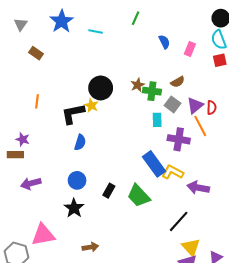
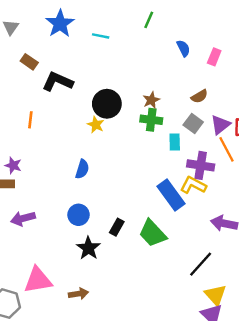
green cross: (152, 91) -> (151, 120), moved
black L-shape: (73, 114) -> (58, 82), moved, turned 35
yellow L-shape: (173, 172) -> (193, 185), moved
black star: (74, 208) -> (88, 248), moved
brown arrow: (90, 247) -> (78, 294), moved

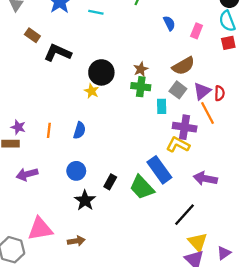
brown semicircle: (199, 96) -> (183, 66), size x1.5
orange line: (30, 120) -> (49, 130), moved
blue rectangle: (171, 195) -> (159, 170), moved

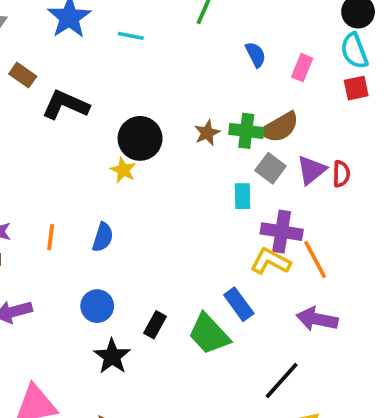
green cross: (141, 87) -> (246, 131), moved
orange line: (208, 113) -> (315, 259), moved
blue rectangle: (159, 170) -> (239, 304), size x0.7

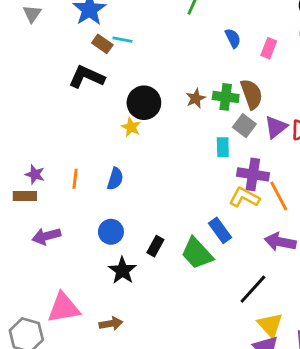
cyan line: (131, 36) -> (122, 40), moved
brown rectangle: (23, 75) -> (102, 44), moved
brown semicircle: (280, 127) -> (251, 94), turned -80

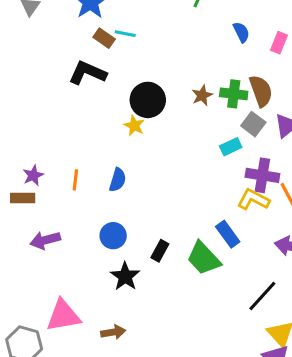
cyan rectangle: (223, 147) -> (231, 147), turned 66
purple star: (35, 174) -> (33, 175), turned 30

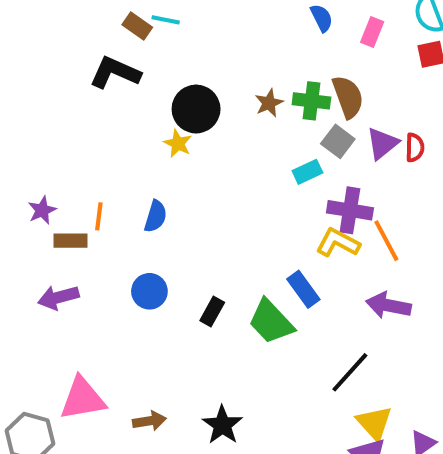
brown rectangle: (23, 198) -> (70, 241), moved
black star: (125, 276) -> (222, 425), moved

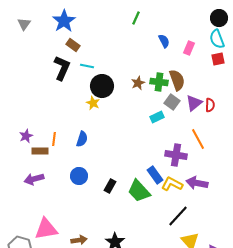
cyan line: (166, 20) -> (87, 66), moved
black L-shape: (115, 73) -> (62, 68), turned 90
purple cross: (350, 210) -> (176, 155), moved
orange line: (386, 241) -> (198, 139), moved
yellow L-shape: (338, 243) -> (172, 184), moved

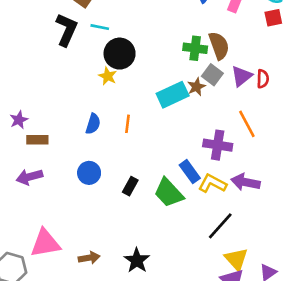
brown star: (138, 83) -> (196, 87), moved
cyan rectangle: (157, 117) -> (173, 95), moved, size x1.6
orange line: (54, 139) -> (128, 124), moved

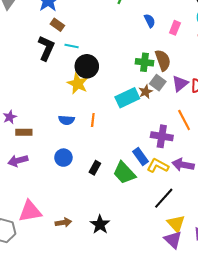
yellow star: (108, 76) -> (78, 84), size x1.5
blue semicircle: (93, 124) -> (67, 120), turned 77

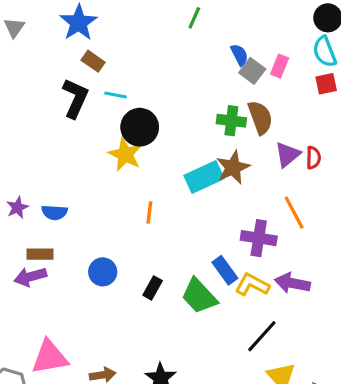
gray square: (158, 83) -> (252, 71), moved
brown star: (146, 92) -> (233, 167), size x1.5
blue semicircle: (67, 120) -> (54, 212), moved
brown rectangle: (24, 132) -> (40, 254), moved

